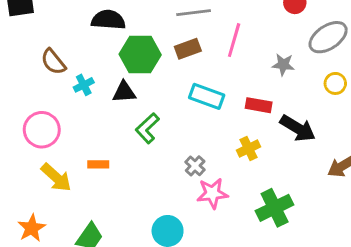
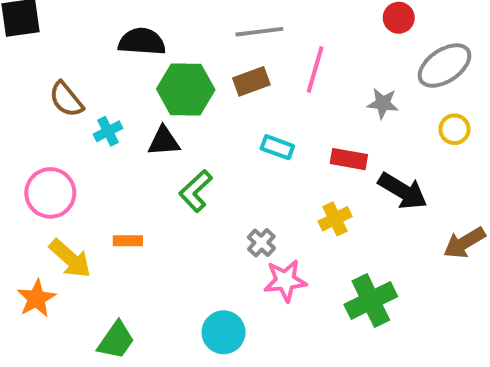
cyan rectangle: (207, 96) -> (277, 147), size x0.7
orange star: (32, 228) -> (36, 298), moved

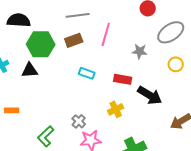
green L-shape: (196, 191) -> (46, 136), moved
orange rectangle: (128, 241) -> (12, 110), moved

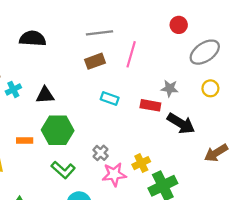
green hexagon: (41, 44) -> (58, 130), moved
gray star: (140, 51) -> (170, 88), moved
yellow cross: (116, 109) -> (141, 163), moved
green L-shape: (46, 136) -> (63, 170), turned -95

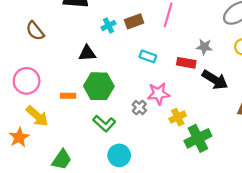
cyan cross: (13, 89) -> (108, 26), moved
pink star: (114, 174) -> (159, 94), moved

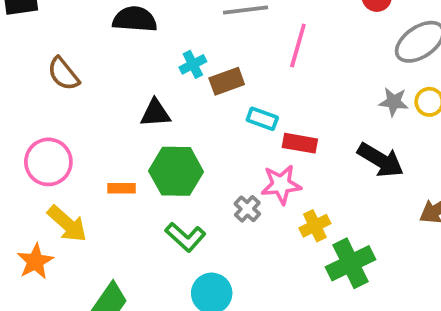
brown rectangle: (134, 21) -> (227, 81), moved
gray star: (204, 47) -> (394, 102), moved
red rectangle: (186, 63) -> (300, 143), moved

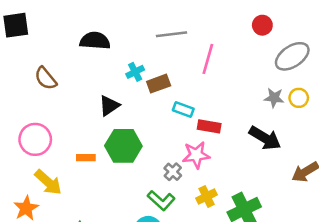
black triangle: (155, 113) -> (109, 106), turned -30
yellow cross: (315, 226) -> (207, 197), moved
green L-shape: (185, 237) -> (161, 200), moved

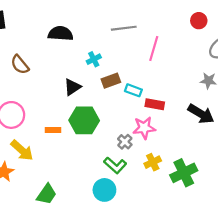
brown rectangle: (159, 84) -> (111, 81), moved

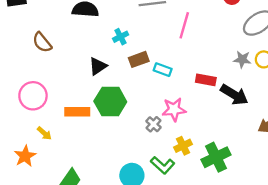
red rectangle: (155, 104) -> (206, 80), moved
orange rectangle: (53, 130) -> (77, 112), size x1.5
yellow arrow: (22, 150) -> (44, 133), size x0.6
green L-shape: (115, 165) -> (163, 165), moved

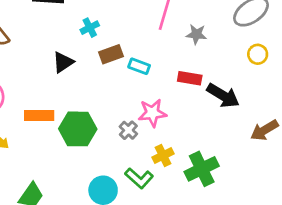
gray star: (242, 59) -> (196, 34), moved
green hexagon: (110, 101) -> (78, 129), moved

